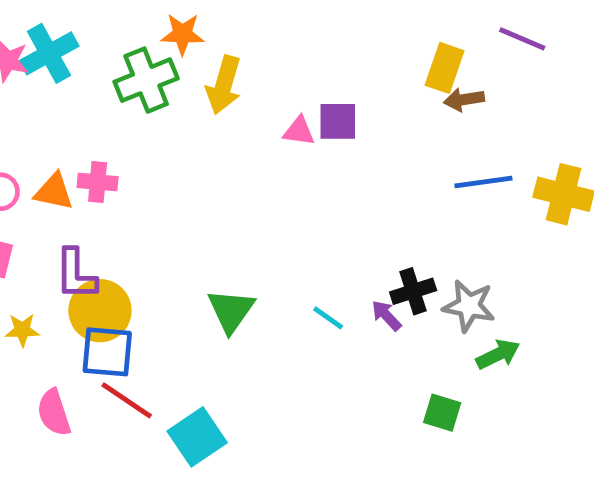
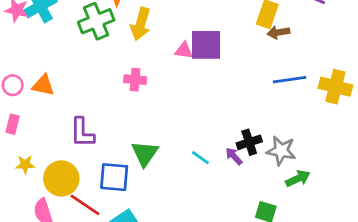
purple square: (338, 121) -> (206, 45), size x1.4
pink cross: (98, 182) -> (135, 80), moved
purple L-shape: (76, 274) -> (82, 133), moved
yellow circle: (100, 311) -> (61, 178), moved
blue square: (107, 352) -> (114, 177), moved

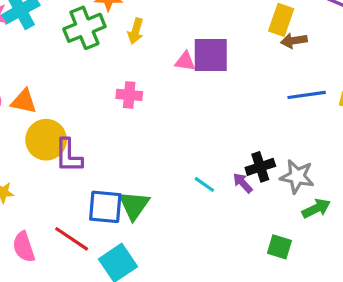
yellow arrow: (141, 24) -> (136, 31), size x0.7
green triangle: (145, 153) -> (134, 205), moved
yellow circle: (61, 178) -> (46, 140), moved

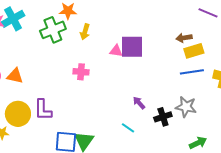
yellow rectangle: (281, 20) -> (194, 51), moved, turned 54
yellow circle: (46, 140) -> (18, 114), moved
gray star: (297, 176) -> (186, 107), moved
purple arrow: (243, 183) -> (139, 103), moved

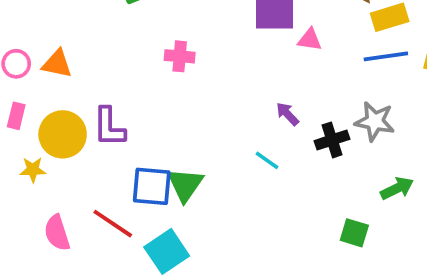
pink triangle: (116, 51) -> (310, 40), moved

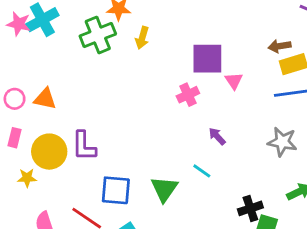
pink triangle: (310, 40) -> (234, 81), turned 48
pink cross: (180, 56) -> (188, 95), moved, turned -30
black cross: (332, 140) -> (250, 208), moved
green triangle: (185, 185) -> (164, 189), moved

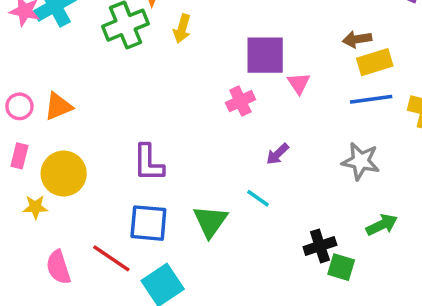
orange triangle: (45, 99) -> (58, 106), turned -35
purple arrow: (217, 136) -> (278, 154), turned -90
purple L-shape: (84, 146) -> (148, 163), moved

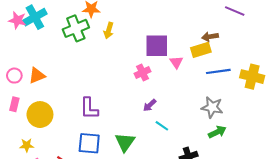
yellow rectangle: (375, 62) -> (201, 50), moved
purple arrow: (278, 154) -> (150, 105), moved
cyan line: (258, 198) -> (162, 126), moved
yellow star: (35, 207) -> (27, 145), moved
green arrow: (382, 225) -> (217, 132), moved

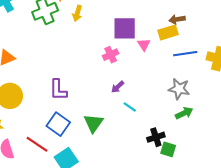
blue square: (89, 143) -> (58, 124), turned 30

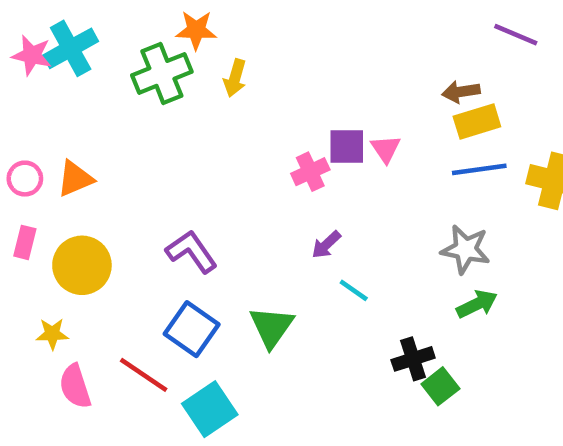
purple square: (125, 28) -> (347, 147), moved, size x0.7
yellow rectangle: (168, 32) -> (477, 121), moved
purple L-shape: (58, 90) -> (192, 252), turned 145
green square: (168, 149) -> (440, 386), turned 35

